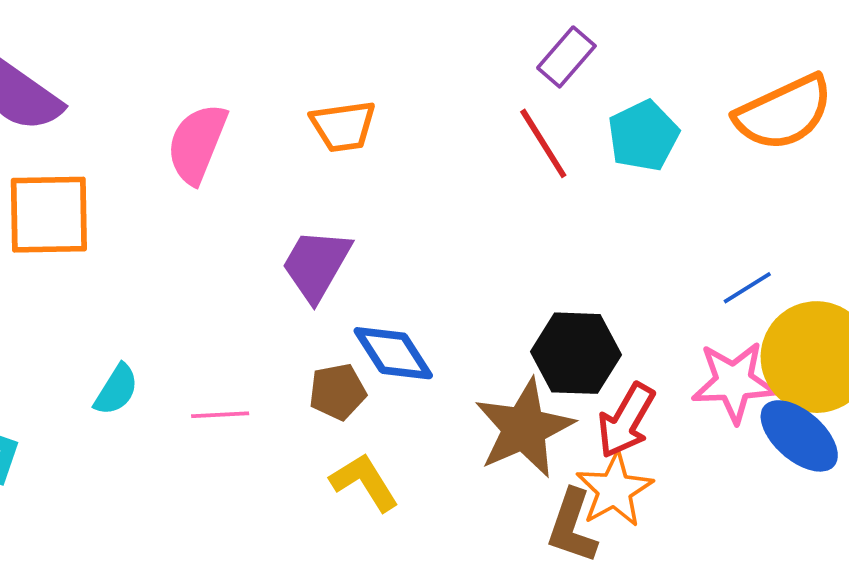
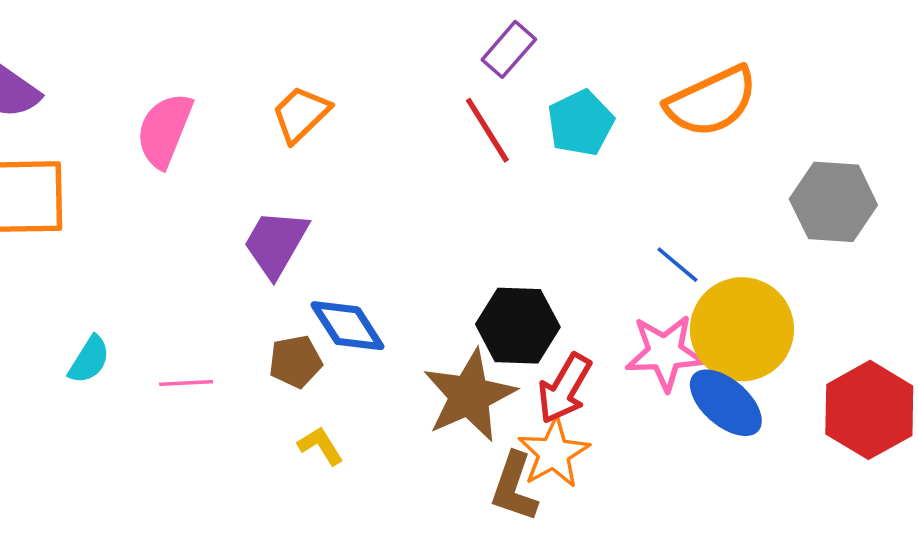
orange trapezoid: (343, 126) -> (301, 114), turned 144
blue line: (747, 288) -> (677, 265), turned 72
yellow L-shape: (364, 482) -> (321, 446), size x0.7

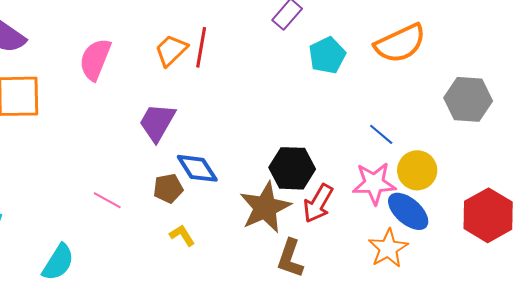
red line: (487, 130) -> (201, 47), moved, turned 42
yellow circle: (742, 329) -> (417, 170), size x0.7
cyan semicircle: (89, 360) -> (58, 262), moved, size x1.4
pink line: (186, 383) -> (107, 200), turned 32
orange star: (554, 453) -> (388, 248), moved

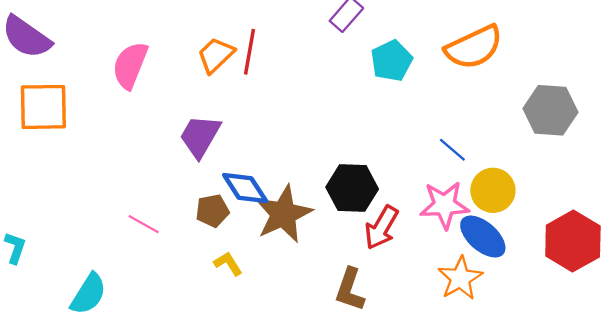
brown star: (265, 207) -> (283, 214), moved

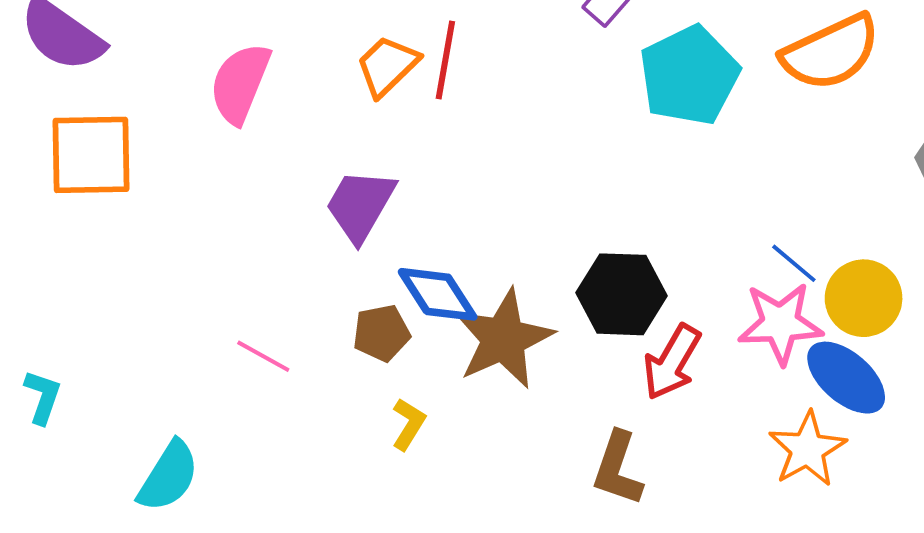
cyan pentagon: (392, 61) -> (689, 76), size x1.4
blue line: (452, 150) -> (794, 263), moved
yellow L-shape: (228, 264) -> (409, 424), turned 64

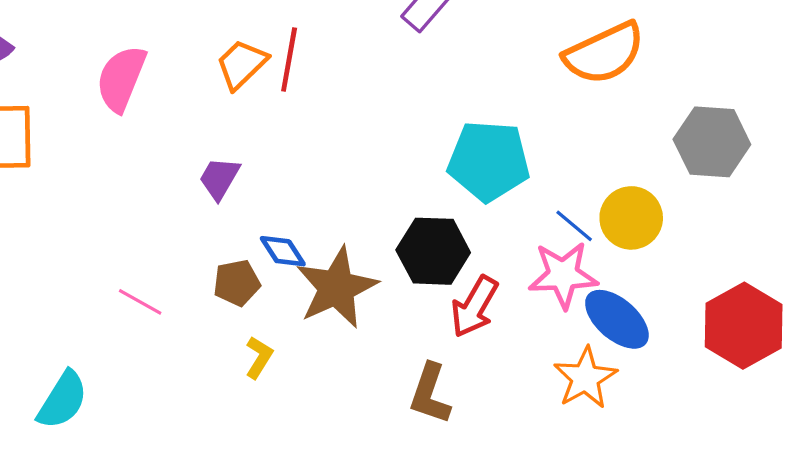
cyan pentagon: (689, 76) -> (489, 161), moved, turned 30
purple trapezoid: (360, 205) -> (219, 178), size x0.7
blue diamond: (438, 294) -> (283, 251), size x0.7
yellow circle: (864, 298) -> (631, 218), moved

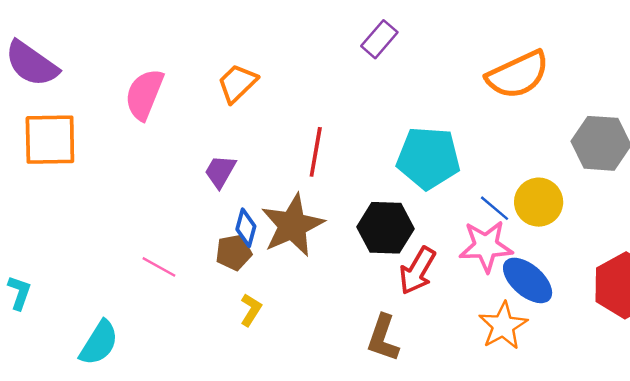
red line: (289, 60) -> (316, 152), moved
blue diamond: (283, 251) -> (246, 228), moved, turned 48
brown star: (337, 288) -> (292, 225), moved

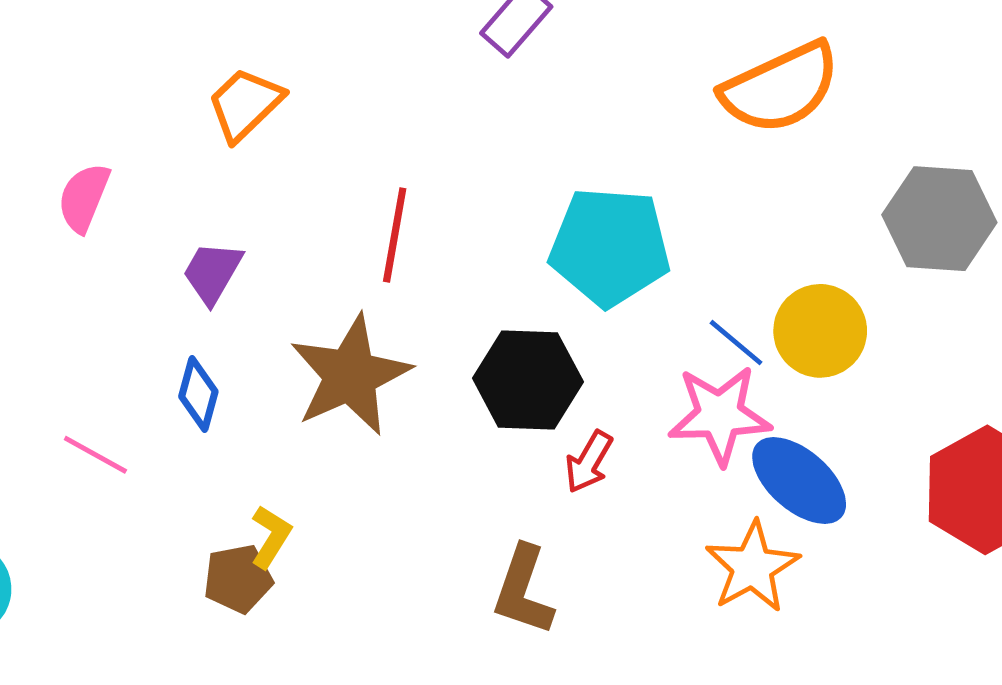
pink semicircle: (144, 94) -> (84, 198), moved, size x0.7
blue diamond: (246, 228) -> (198, 394), moved
brown pentagon: (234, 252) -> (238, 579), moved
red arrow: (417, 271) -> (589, 462), size x0.7

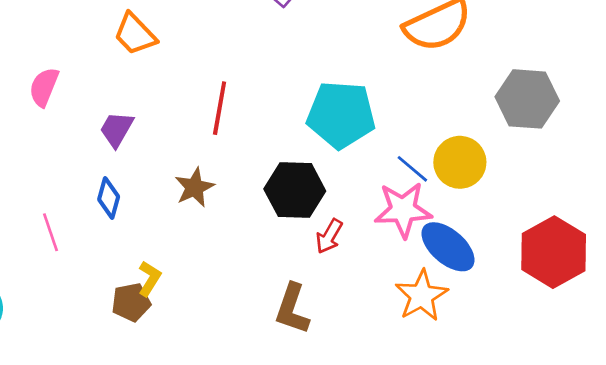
orange trapezoid: (245, 104) -> (135, 34), turned -90
brown star: (350, 375) -> (194, 187), size x0.6
pink line: (95, 455) -> (50, 232), turned 42

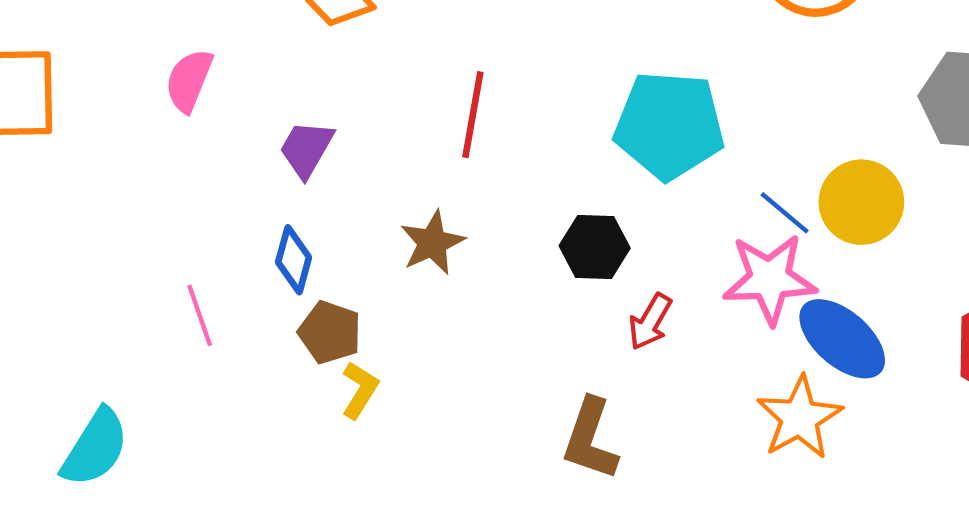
black hexagon: (295, 190) -> (595, 247), size x0.7
brown pentagon: (131, 302) -> (330, 332), moved, turned 30

